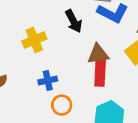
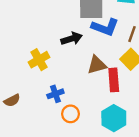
black arrow: (74, 21) -> (72, 39), turned -72
red rectangle: (100, 73) -> (114, 80), moved

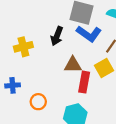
black arrow: (72, 39) -> (57, 36), turned 114
blue cross: (55, 94) -> (13, 85), moved

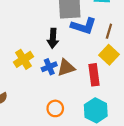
brown triangle: (73, 65) -> (66, 68), moved
blue cross: (13, 85) -> (49, 67), moved

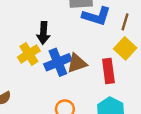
black arrow: (53, 38) -> (43, 33), moved
blue cross: (49, 67) -> (58, 62), size x1.5

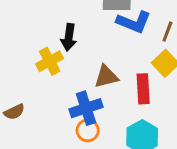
blue cross: (58, 62) -> (86, 108), moved

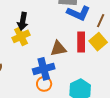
black arrow: (69, 37) -> (23, 21), moved
red rectangle: (143, 89) -> (81, 42), moved

